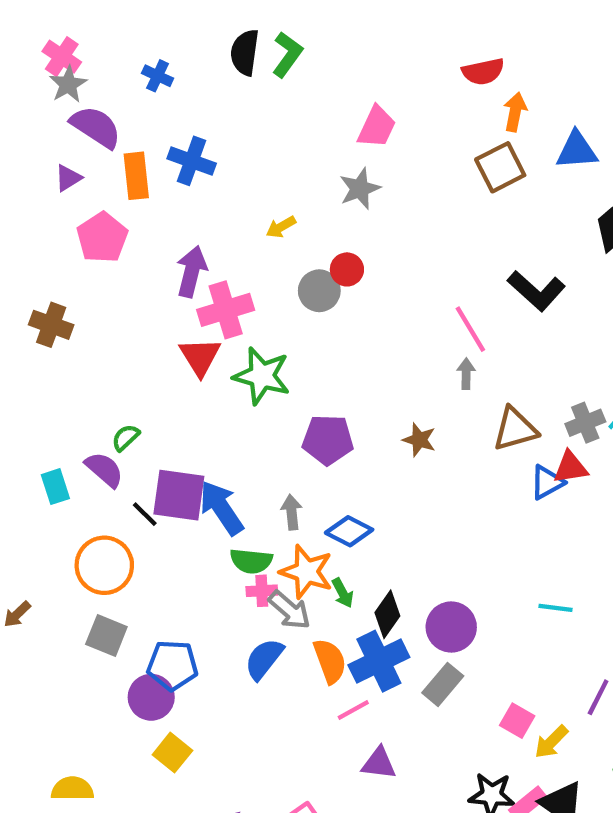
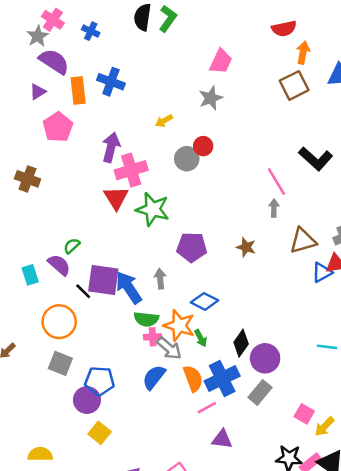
pink cross: (62, 57) -> (53, 20), moved
gray arrow: (292, 512) -> (160, 279), moved
black diamond: (387, 614) -> (241, 343), moved

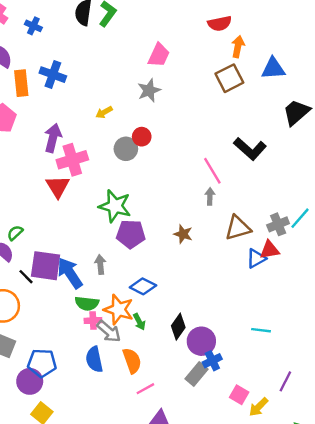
green star: (153, 209) -> (115, 206), moved
blue semicircle: (154, 377) -> (94, 359), turned -50
blue cross: (222, 379) -> (212, 361), moved, size x0.6

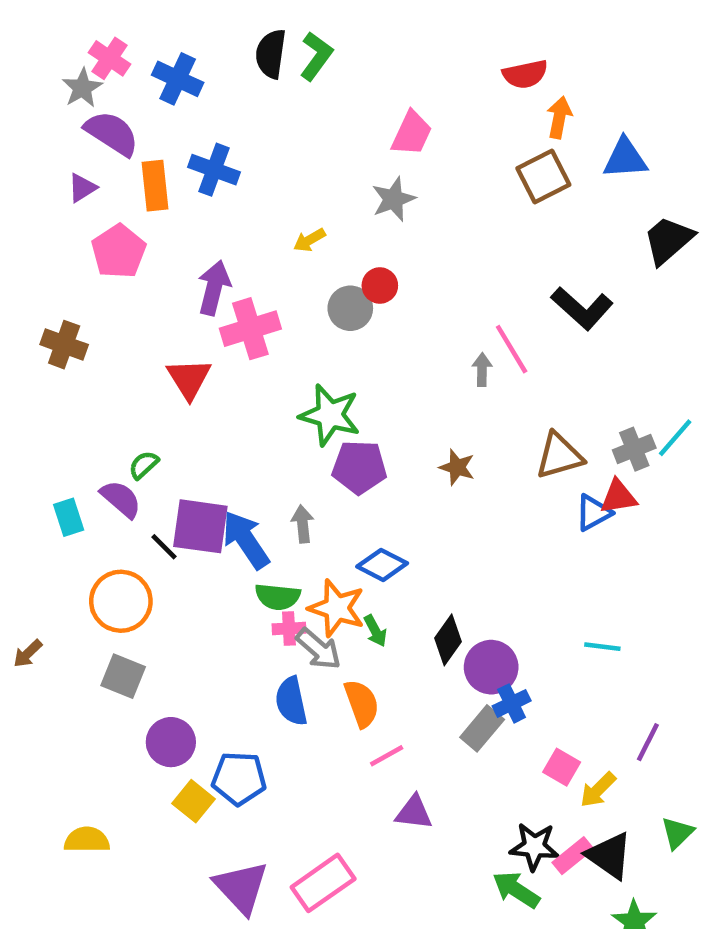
blue cross: (33, 26) -> (178, 79), size x1.5
red triangle: (58, 187) -> (189, 379), moved
gray arrow: (210, 196) -> (482, 370), moved
blue pentagon: (42, 363) -> (239, 778), moved

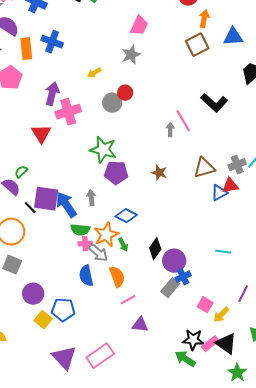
orange star: (337, 608) -> (106, 235), turned 30

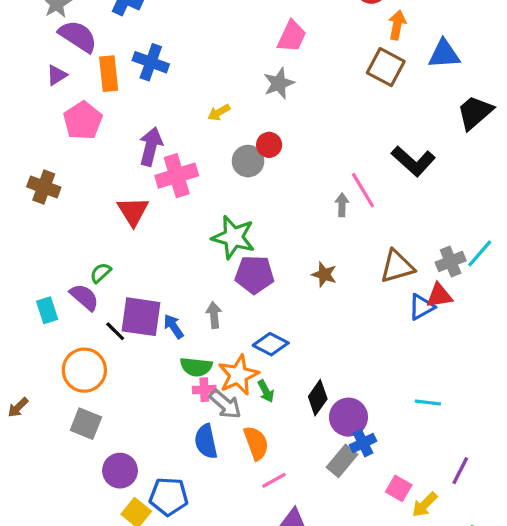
brown square: (197, 45) -> (386, 67), turned -35
blue arrow: (66, 205) -> (173, 326), size x0.6

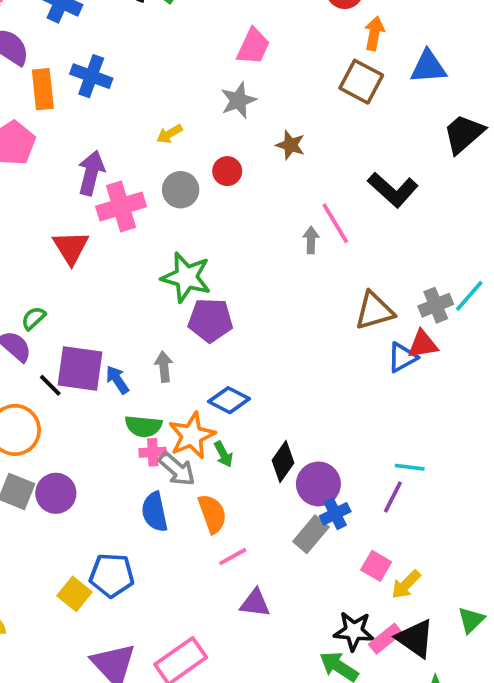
gray circle: (248, 161) -> (181, 190), moved
brown star: (324, 275) -> (290, 145), moved
purple circle: (120, 471) -> (56, 493), moved
purple line: (460, 471) -> (393, 497), moved

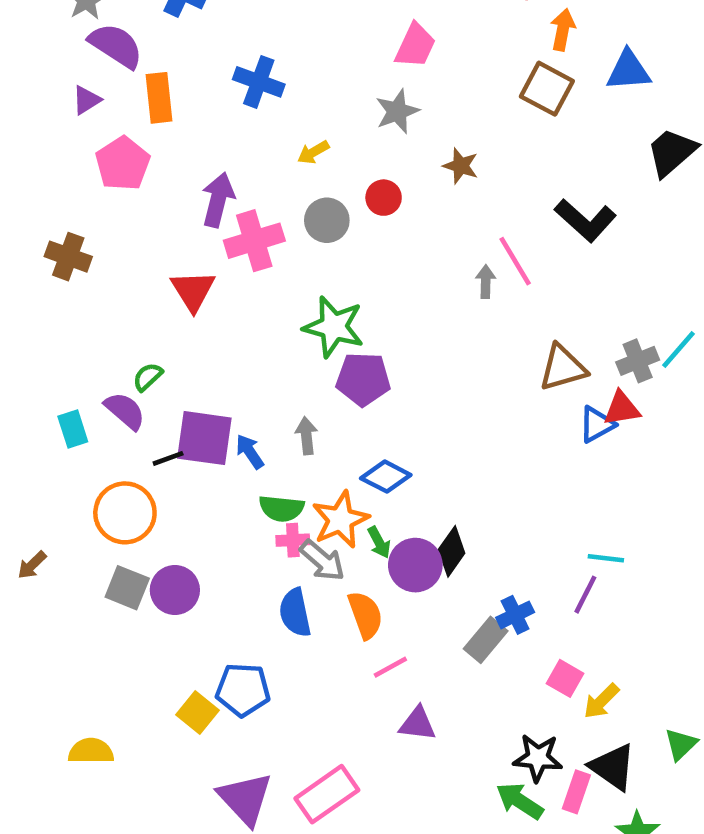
blue cross: (91, 76) -> (259, 82), moved
black line: (50, 385) -> (168, 458), turned -65
purple circle: (318, 484) -> (415, 565), moved
pink rectangle: (385, 639) -> (576, 792), moved, turned -32

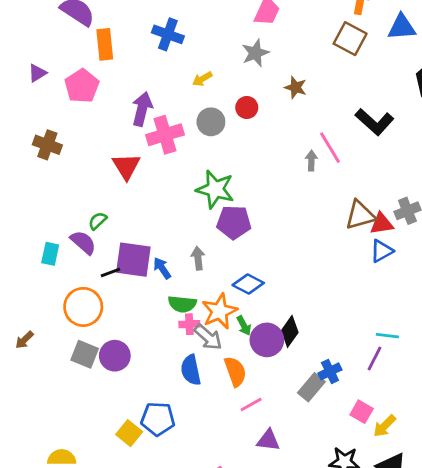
purple triangle: (86, 100) -> (37, 73), moved
red triangle: (622, 409) -> (382, 224), moved
cyan rectangle: (73, 429) -> (50, 254), turned 30

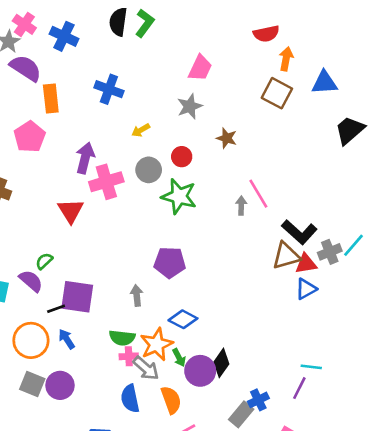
black L-shape: (374, 122) -> (299, 232), moved
green star: (215, 189) -> (179, 196), moved
blue arrow: (162, 268) -> (67, 339), moved

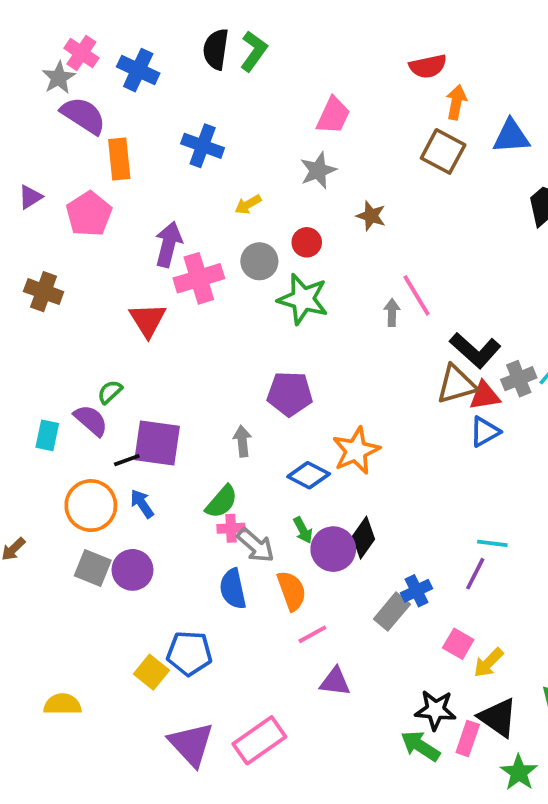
green semicircle: (122, 338) -> (222, 502), turned -55
orange star: (157, 344) -> (356, 451), moved

